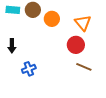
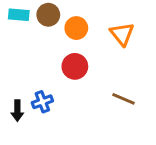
red circle: (76, 45) -> (75, 66), moved
black arrow: (12, 46) -> (17, 111), moved

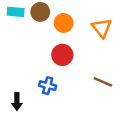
blue cross: (42, 102) -> (48, 86), moved, turned 35
black arrow: (17, 111) -> (17, 102), moved

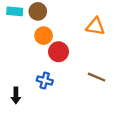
orange circle: (64, 23) -> (44, 36), moved
orange triangle: (102, 28) -> (95, 26), turned -42

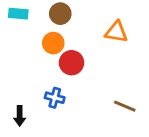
brown circle: (38, 11) -> (60, 14), moved
brown line: (97, 77) -> (125, 106), moved

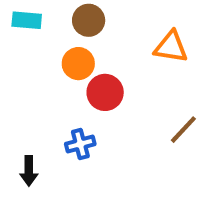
blue cross: (55, 98) -> (80, 144), turned -30
brown line: (125, 106) -> (183, 130), moved, turned -70

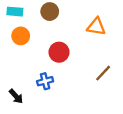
orange circle: (78, 64) -> (21, 36), moved
black arrow: (29, 171) -> (16, 96), turned -42

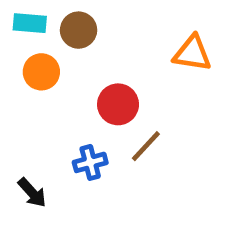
brown circle: (50, 12) -> (79, 30), moved
brown line: (103, 73) -> (146, 146), moved

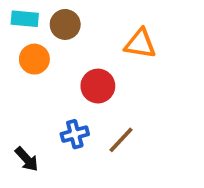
orange triangle: (192, 53) -> (140, 44), moved
brown line: (146, 146) -> (121, 140), moved

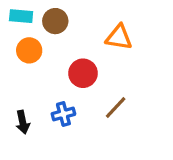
brown line: (121, 140) -> (116, 107), moved
black arrow: (27, 159) -> (23, 122), moved, turned 30

